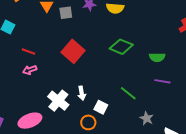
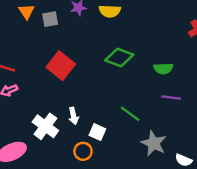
gray star: (147, 118) -> (154, 143), size x1.5

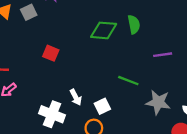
red square: (61, 66) -> (51, 53), size x0.6
green semicircle: (163, 69) -> (134, 24), moved, turned -84
white square: (97, 132) -> (102, 106), turned -35

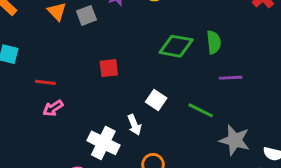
red square: (51, 53) -> (109, 68), turned -35
purple line: (163, 55) -> (231, 78), moved
white square: (102, 106) -> (156, 100), moved, turned -35

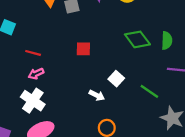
green diamond: (176, 46) -> (137, 39), turned 35
white arrow: (134, 125) -> (97, 95), turned -49
white cross: (103, 143) -> (33, 101), moved

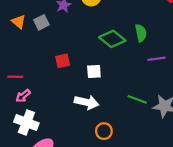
white square: (116, 79) -> (94, 71), moved, turned -32
green line: (149, 91) -> (137, 99), moved
white arrow: (97, 95) -> (87, 102), size x1.5

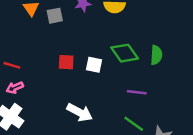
purple line: (156, 59) -> (137, 92), moved
white square: (94, 71) -> (94, 65), moved

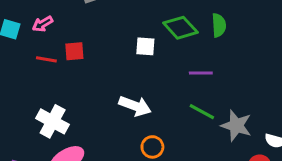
red square: (66, 62) -> (74, 51), moved
pink arrow: (15, 88) -> (43, 24), moved

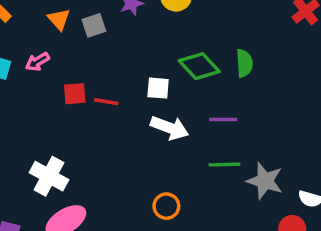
red line: (46, 59) -> (106, 102), moved
white arrow: (135, 106) -> (170, 128), moved
green line: (202, 112) -> (224, 165), turned -30

